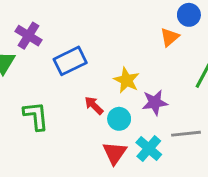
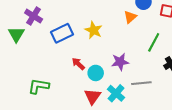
yellow star: (127, 80) -> (94, 30), moved
green L-shape: (36, 116) -> (39, 86), moved, turned -75

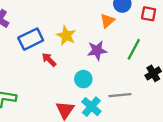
purple star: (120, 62) -> (97, 50), moved
red arrow: (78, 64) -> (49, 60), moved
cyan circle: (96, 73) -> (83, 79), moved

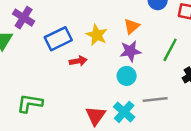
orange triangle: (107, 21) -> (132, 26), moved
red arrow: (49, 60) -> (78, 61), turned 126
cyan circle: (83, 79) -> (127, 76), moved

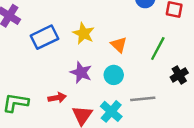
orange triangle: (132, 26) -> (119, 45), moved, turned -35
purple star: (130, 51) -> (81, 72), moved, turned 30
red arrow: (78, 61) -> (57, 98), moved

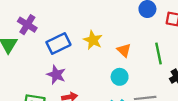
green line: (158, 49) -> (159, 53), turned -40
purple star: (81, 72) -> (56, 75), moved

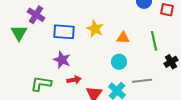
blue rectangle: (58, 43) -> (64, 32), turned 30
orange triangle: (124, 50) -> (123, 38), turned -40

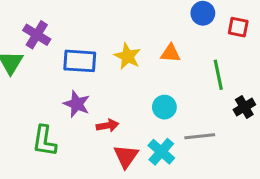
orange triangle: (123, 38) -> (171, 53), moved
red arrow: (74, 80) -> (107, 126), moved
green L-shape: (41, 84) -> (44, 141), turned -90

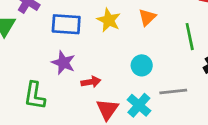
orange triangle: (171, 53) -> (147, 17), turned -48

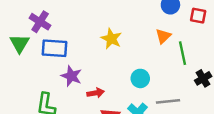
orange triangle: (147, 17) -> (163, 36), moved
blue rectangle: (66, 24) -> (55, 48), moved

